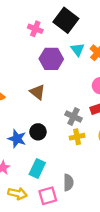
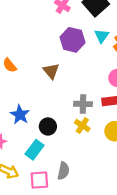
gray cross: (74, 117) -> (83, 104), turned -35
black circle: (38, 132) -> (48, 126), moved
yellow cross: (77, 137) -> (82, 126), turned 32

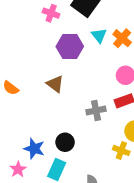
blue star: (20, 115) -> (34, 149), moved
yellow cross: (82, 126) -> (121, 150), moved

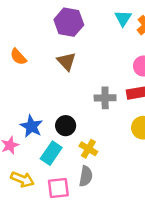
purple hexagon: (70, 46) -> (69, 22), moved
yellow cross: (121, 150) -> (88, 149), moved

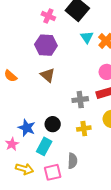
yellow cross: (88, 149) -> (84, 129), moved, turned -32

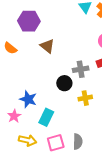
purple hexagon: (46, 45) -> (29, 21), moved
black circle: (53, 124) -> (64, 83), moved
gray semicircle: (72, 161) -> (78, 142), moved

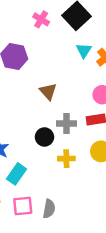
brown triangle: (47, 46) -> (48, 91), moved

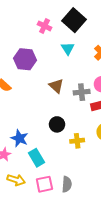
cyan triangle: (84, 50) -> (68, 48), moved
gray cross: (66, 124) -> (82, 92), moved
cyan rectangle: (16, 174) -> (37, 158), turned -60

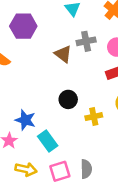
gray cross: (82, 92) -> (86, 41), moved

